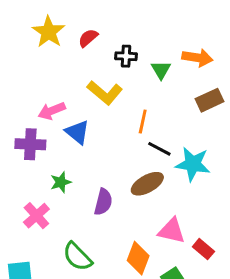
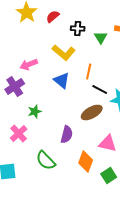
blue triangle: (77, 132) -> (62, 80), moved
purple cross: (30, 144) -> (15, 86), turned -36
purple semicircle: (103, 202) -> (67, 134), moved

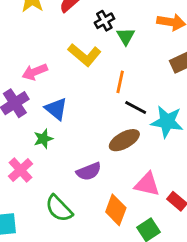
black cross: (78, 28) -> (104, 21), turned -32
green triangle: (101, 37) -> (126, 36), moved
blue triangle: (62, 80) -> (56, 109), moved
purple semicircle: (67, 134) -> (89, 171), turned 54

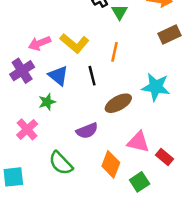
yellow L-shape: (84, 55) -> (75, 43), moved
black line: (136, 107) -> (92, 76), moved, turned 48

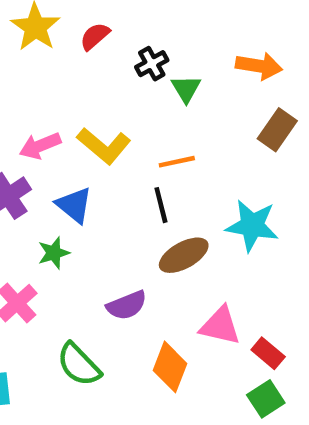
brown rectangle: (170, 34) -> (277, 130), turned -30
orange line: (115, 52) -> (177, 162), turned 66
black line: (92, 76) -> (161, 205), moved
green square: (140, 182) -> (266, 399), moved

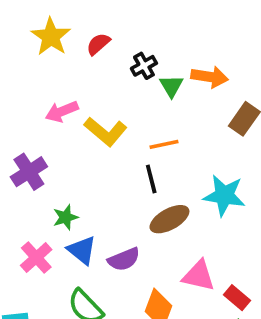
orange arrow: (259, 66) -> (210, 77), moved
pink arrow: (40, 146) -> (62, 111), moved
blue triangle: (74, 205) -> (82, 250), moved

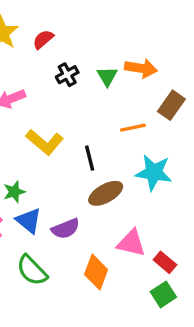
black cross: (144, 66) -> (67, 75), moved
yellow L-shape: (106, 132) -> (45, 142), moved
orange line: (164, 144) -> (133, 128), moved

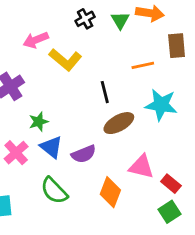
brown rectangle: (171, 105) -> (177, 46), turned -40
yellow L-shape: (45, 142) -> (65, 60), moved

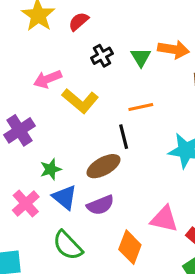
orange line: (143, 65) -> (141, 107), moved
brown ellipse: (119, 123) -> (104, 166), moved

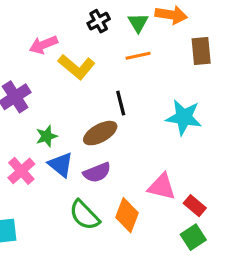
orange line: (141, 107) -> (138, 56), moved
green semicircle: (68, 245) -> (84, 215), moved

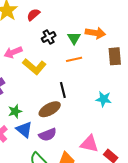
cyan star: (184, 117) -> (104, 99), size x0.7

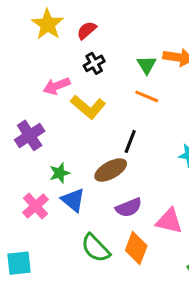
black cross: (49, 37) -> (94, 63), moved
orange line: (74, 59) -> (147, 96), turned 35
black line: (63, 90) -> (130, 141), turned 35
purple semicircle: (48, 135) -> (129, 208), moved

